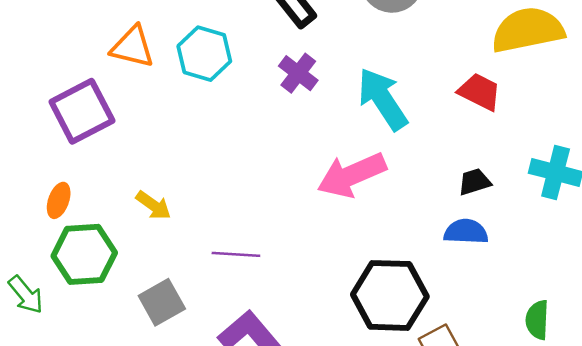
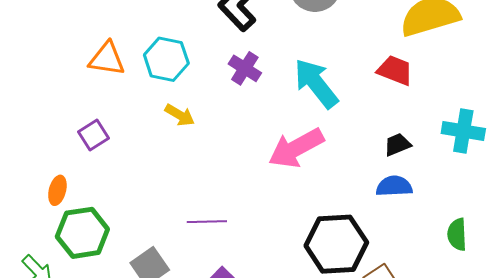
purple square: (82, 111) -> (93, 135), moved, size x0.6
yellow arrow: (153, 205) -> (180, 115), moved
green semicircle: (537, 320) -> (457, 234), moved

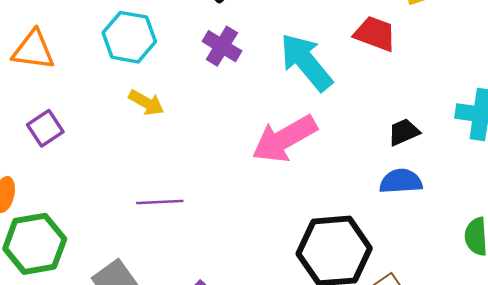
orange triangle: (107, 59) -> (33, 50), moved
red trapezoid: (395, 70) -> (375, 34), moved
purple line: (207, 222) -> (160, 202), moved

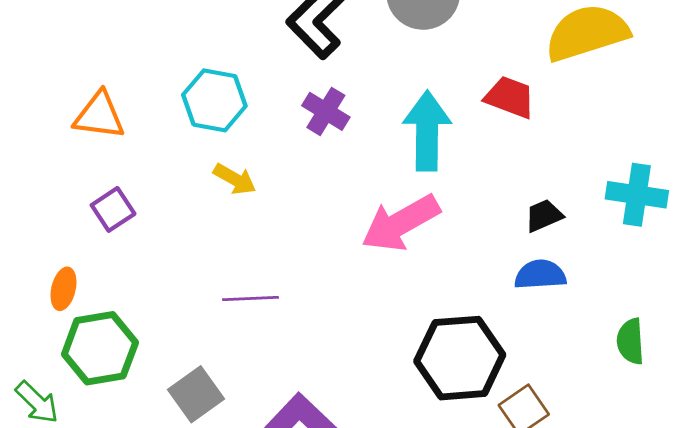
cyan arrow: (306, 62) -> (427, 131), turned 40

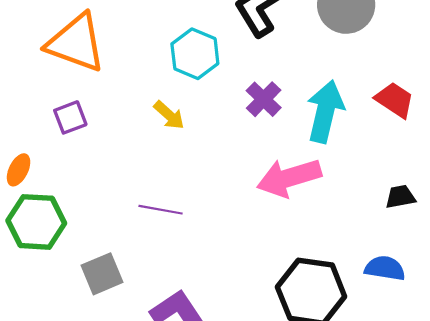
cyan hexagon: (214, 100) -> (195, 54), moved
purple cross: (326, 111) -> (264, 99), moved
orange triangle: (99, 116) -> (76, 43), size x1.5
blue semicircle: (540, 275) -> (385, 268), moved

